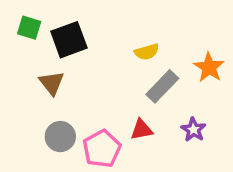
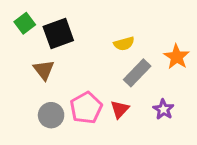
green square: (29, 28) -> (25, 23), turned 36
red triangle: (142, 130) -> (120, 109), turned -36
pink pentagon: (102, 149) -> (86, 108), moved

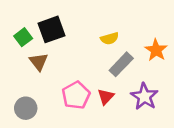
green square: (25, 23) -> (23, 37), moved
purple star: (163, 109) -> (144, 97), size x1.5
gray circle: (51, 115) -> (26, 108), moved

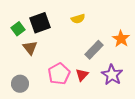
yellow semicircle: (110, 38) -> (78, 19), moved

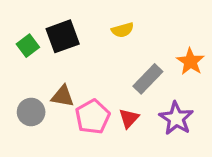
brown triangle: (30, 48) -> (63, 96), moved, turned -42
gray circle: (20, 84) -> (31, 112), moved

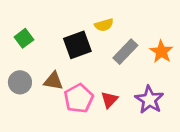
black square: (63, 36) -> (77, 45), moved
gray rectangle: (148, 79) -> (125, 52), moved
gray circle: (31, 112) -> (20, 82), moved

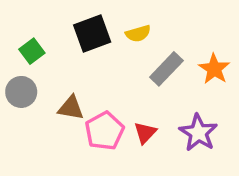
black square: (77, 45) -> (92, 34), moved
gray circle: (20, 82) -> (21, 92), moved

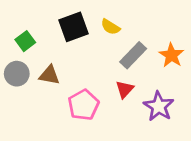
yellow semicircle: (138, 34) -> (110, 27), turned 48
brown triangle: (71, 108) -> (49, 75), moved
red triangle: (145, 133) -> (125, 89), moved

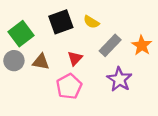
green square: (25, 41) -> (21, 34), size x1.5
red triangle: (125, 89) -> (75, 58), moved
purple star: (159, 106) -> (119, 79), moved

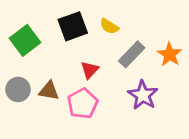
gray circle: (14, 61) -> (18, 89), moved
brown triangle: (41, 62) -> (49, 91), moved

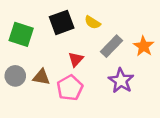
green square: (25, 40) -> (21, 34), turned -35

